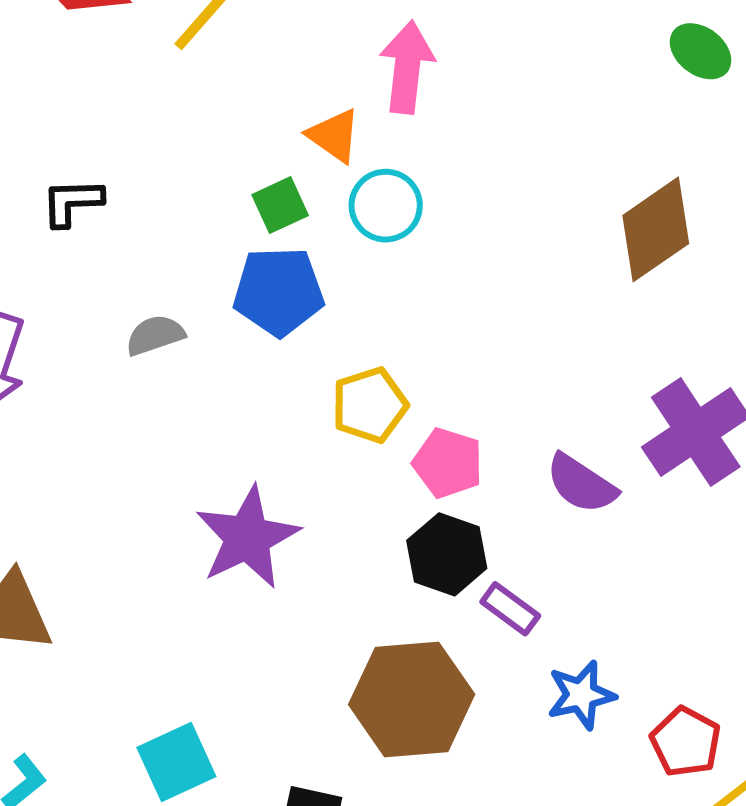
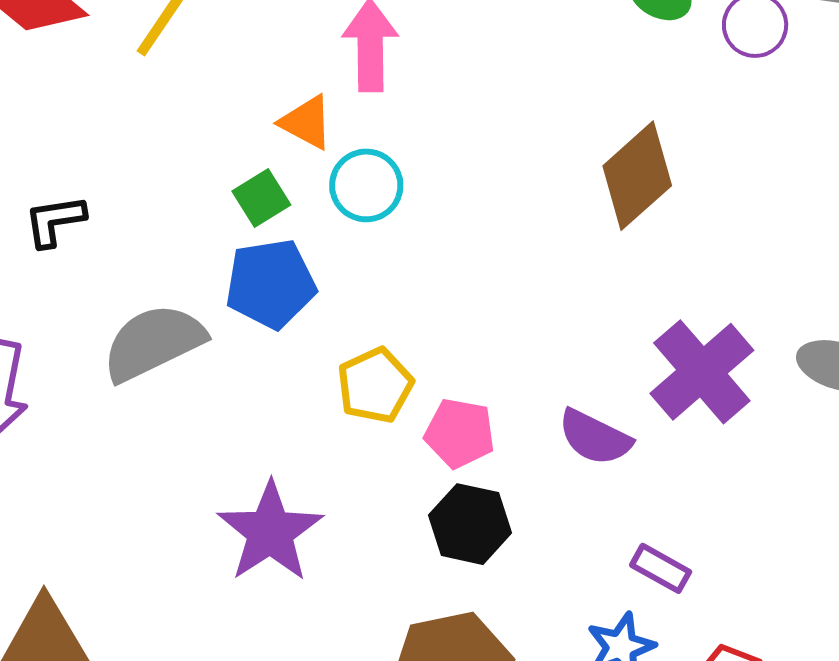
gray semicircle: (155, 335) -> (153, 342), size x1.8
purple rectangle: (510, 609) -> (661, 568), moved

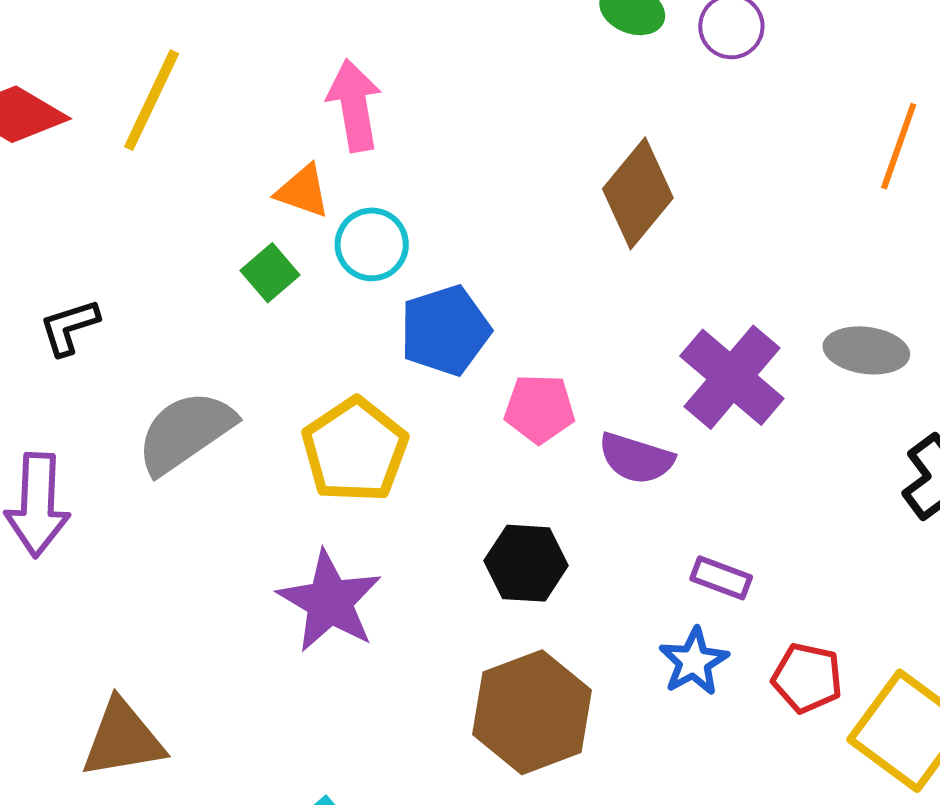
blue pentagon: (271, 284) -> (445, 330), moved
yellow pentagon: (375, 385) -> (355, 450), moved, size x1.4
pink pentagon: (460, 433) -> (539, 409), moved

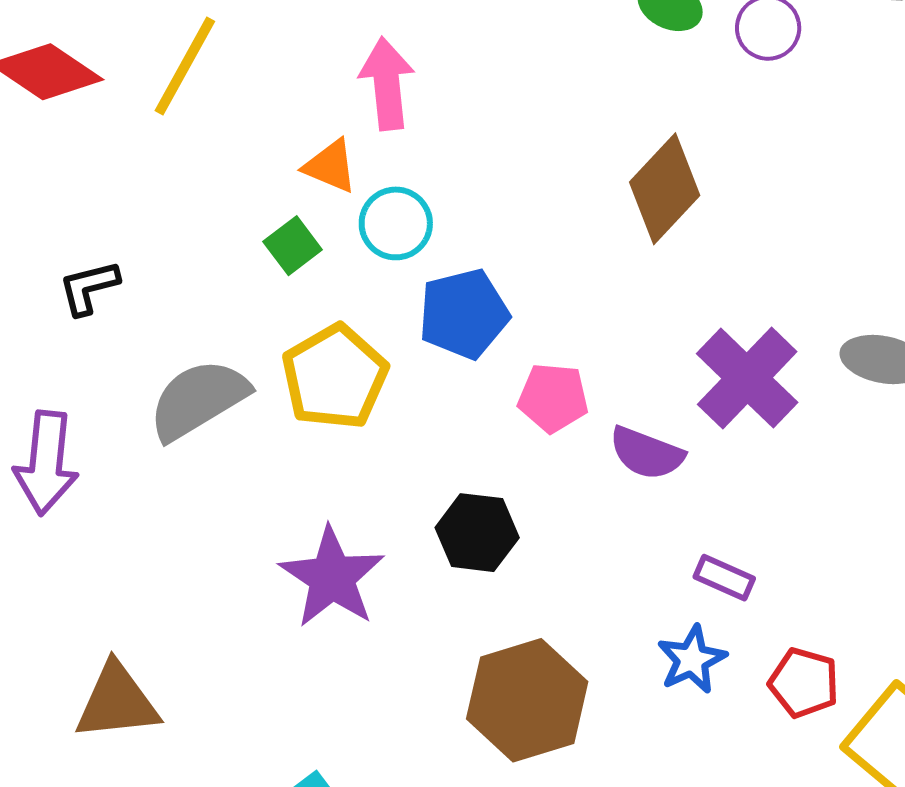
yellow pentagon: (355, 450) -> (335, 377), moved
black hexagon: (526, 563) -> (477, 533), moved

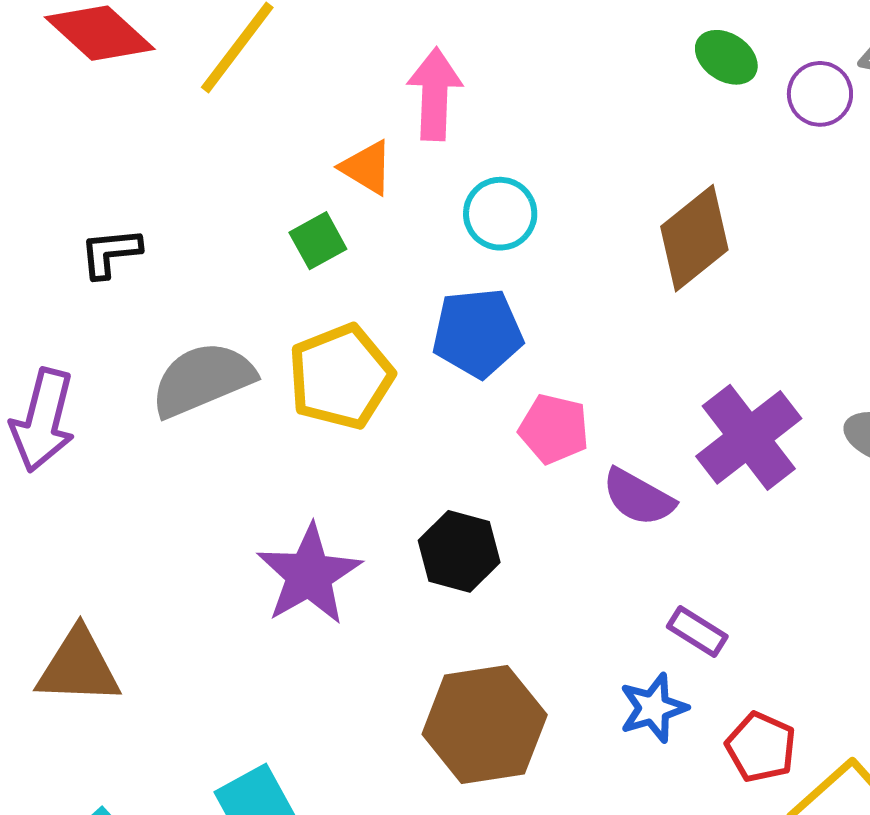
cyan circle: (396, 223) -> (500, 214), moved

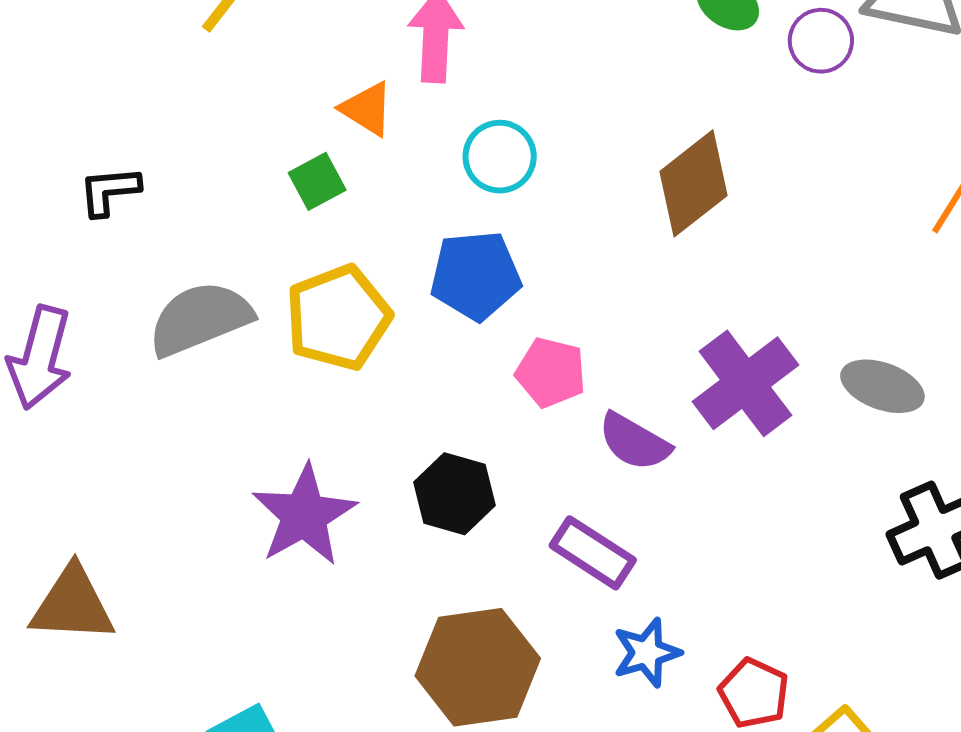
purple rectangle: (697, 632) -> (593, 553), moved, size x1.4

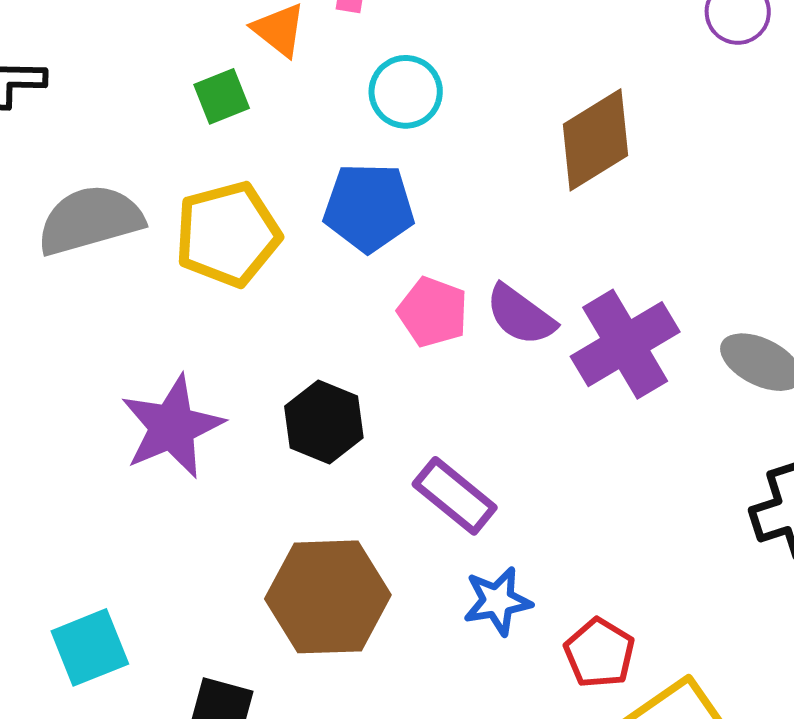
purple semicircle: (634, 442) -> (520, 315), moved

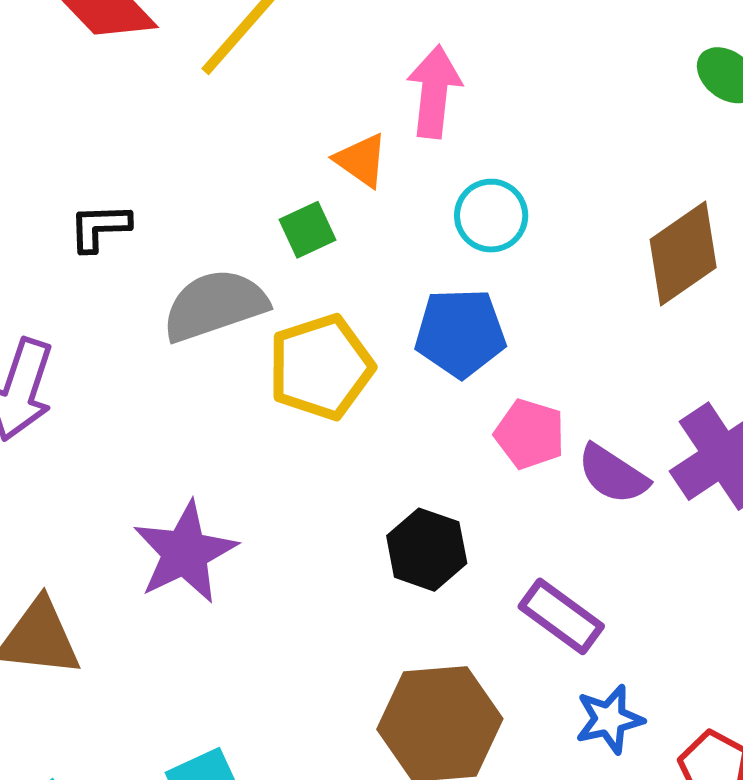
gray semicircle: (90, 220) -> (215, 305), moved
purple semicircle: (520, 315) -> (613, 474), moved
purple star: (172, 427) -> (185, 552), moved

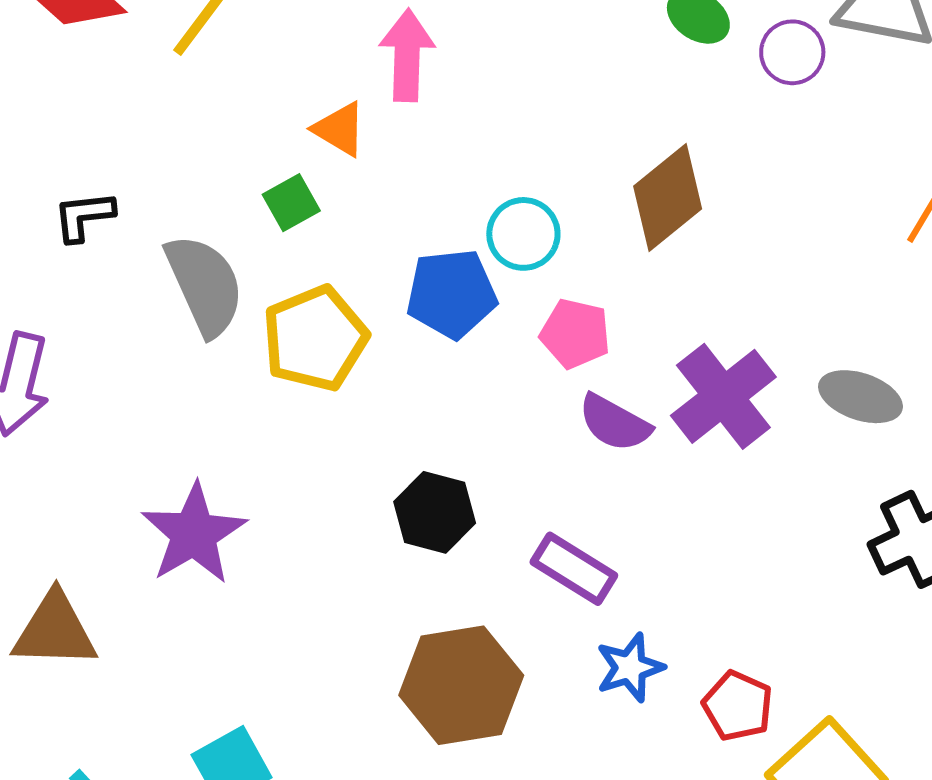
cyan circle: (491, 216) -> (523, 234), moved
gray semicircle: (215, 305) -> (205, 285), turned 89
pink pentagon: (530, 434) -> (575, 334), moved

